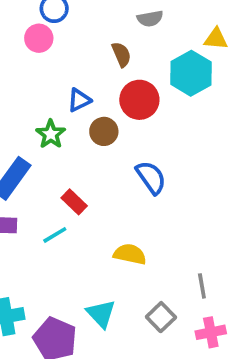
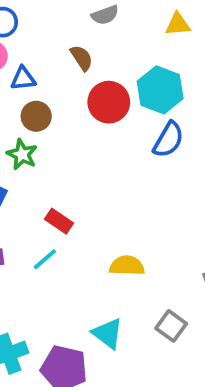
cyan hexagon: (191, 73) -> (160, 90), moved
blue triangle: (79, 100) -> (23, 79), moved, turned 30
brown circle: (104, 131) -> (36, 116), moved
blue semicircle: (151, 177) -> (168, 140), moved, turned 75

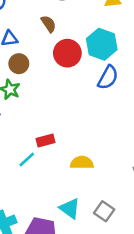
red rectangle: (59, 221) -> (45, 140), moved, turned -48
gray square: (171, 326) -> (104, 211), moved

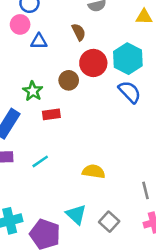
brown circle: (19, 64) -> (69, 80), moved
blue semicircle: (108, 78) -> (130, 92), turned -80
red rectangle: (45, 140) -> (51, 114), moved

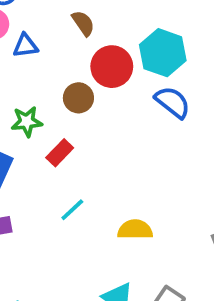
green star: (33, 91) -> (27, 122), turned -30
red rectangle: (51, 114) -> (60, 153), turned -30
cyan line: (40, 161) -> (72, 210), moved

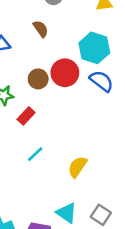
red circle: (112, 67) -> (65, 73), moved
yellow semicircle: (135, 230) -> (77, 167), turned -55

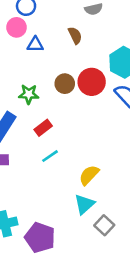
red rectangle: (26, 116) -> (43, 128), moved
cyan triangle: (67, 213) -> (84, 204), moved, turned 35

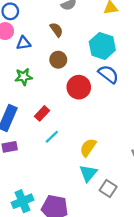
red circle: (92, 82) -> (79, 87), moved
brown circle: (65, 84) -> (58, 60), moved
green star: (29, 94) -> (24, 77), moved

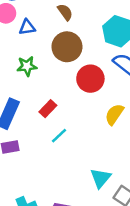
brown circle: (58, 60) -> (67, 47), size x1.5
yellow semicircle: (88, 148) -> (114, 114), moved

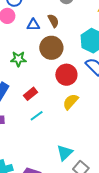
blue triangle: (27, 27) -> (33, 25), moved
yellow semicircle: (114, 114) -> (71, 102), moved

